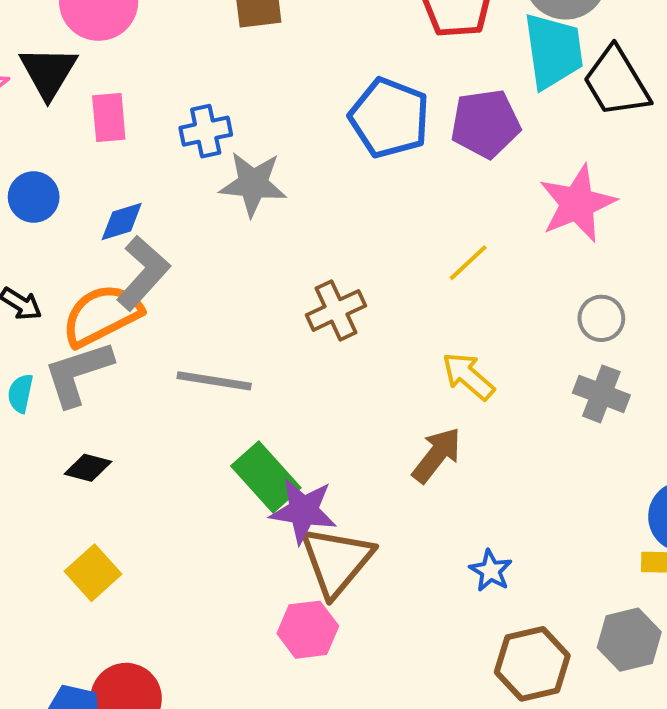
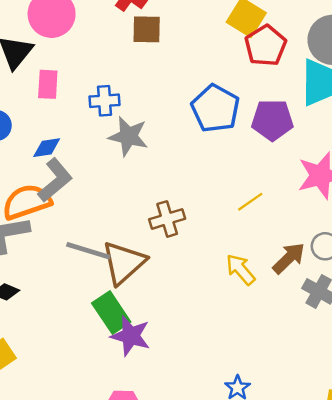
brown arrow: (437, 455) -> (289, 258), moved
brown triangle: (336, 561) -> (124, 263), moved

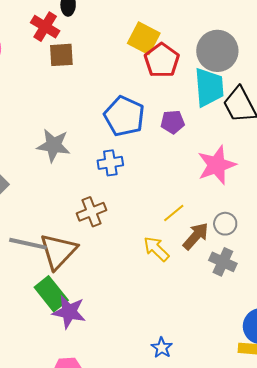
blue cross: (105, 101) -> (110, 163), moved
purple pentagon: (272, 120) -> (173, 122), size x0.7
yellow line: (250, 202) -> (174, 213), moved

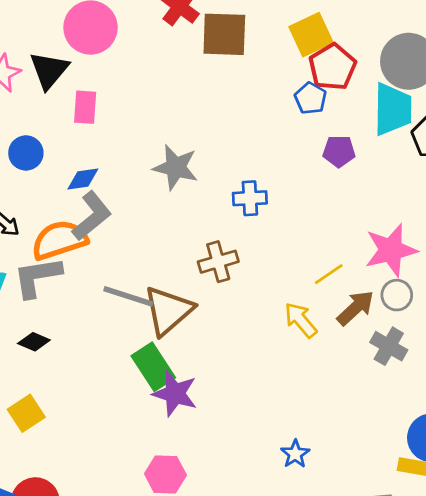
yellow square: (144, 38) -> (311, 35), turned 32
brown square: (61, 55) -> (224, 34), moved, size x1.4
blue pentagon: (124, 116) -> (311, 98), moved, size x0.6
pink star: (217, 165) -> (391, 250), moved

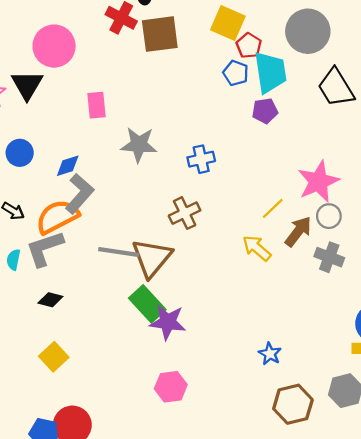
yellow square: (311, 35) -> (228, 23), turned -32
red pentagon: (332, 67) -> (249, 46), size x0.7
pink rectangle: (85, 107) -> (96, 105), moved
cyan trapezoid: (393, 109) -> (270, 72), moved

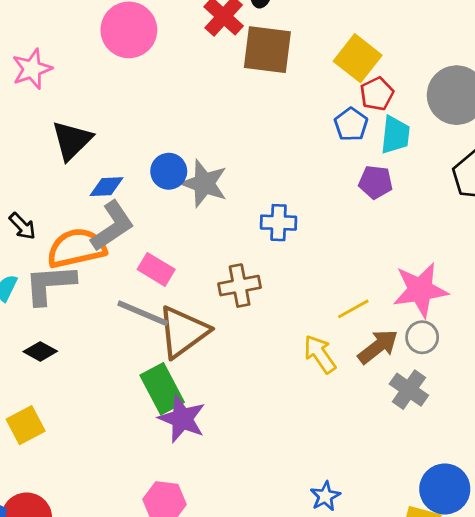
cyan trapezoid: (270, 72) -> (395, 135), size x0.7
black triangle: (27, 85) -> (72, 140), moved
pink rectangle: (96, 105) -> (156, 269), moved, turned -68
blue circle: (20, 153) -> (169, 171), moved
blue star: (270, 354) -> (325, 496), moved

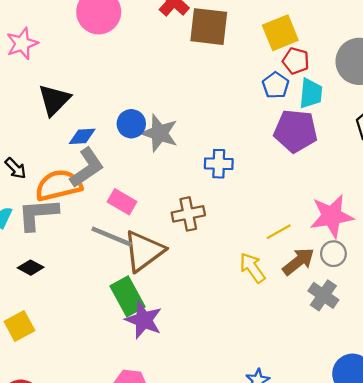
yellow square: (358, 58) -> (280, 33), turned 30
red pentagon: (377, 94) -> (296, 61), turned -30
purple pentagon: (376, 182) -> (296, 131), size x1.6

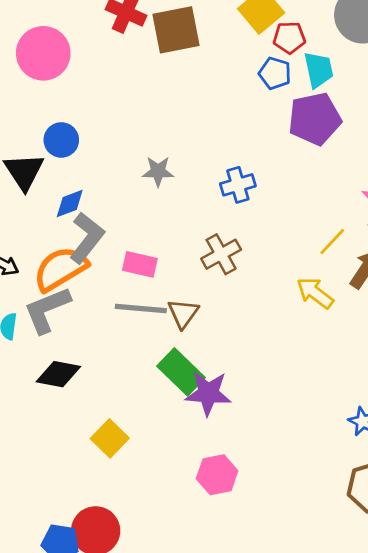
blue circle: (131, 124) -> (61, 140), moved
gray star: (159, 133) -> (158, 171), size x0.7
brown triangle: (144, 251) -> (183, 313), size x0.6
black diamond: (31, 268) -> (58, 374), size x1.4
yellow square: (19, 326) -> (110, 438), moved

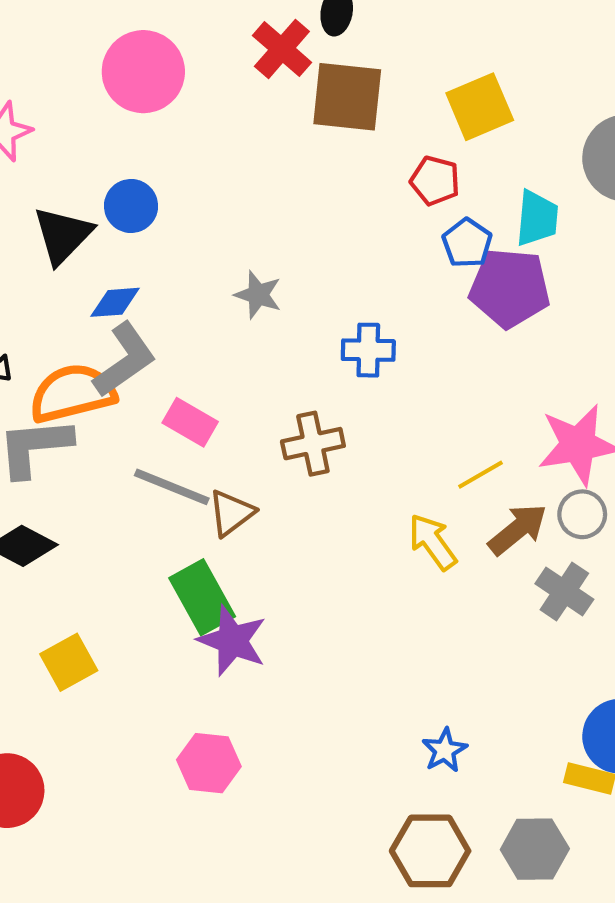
red pentagon: (289, 38) -> (435, 181), moved
blue pentagon: (275, 73) -> (467, 243), moved

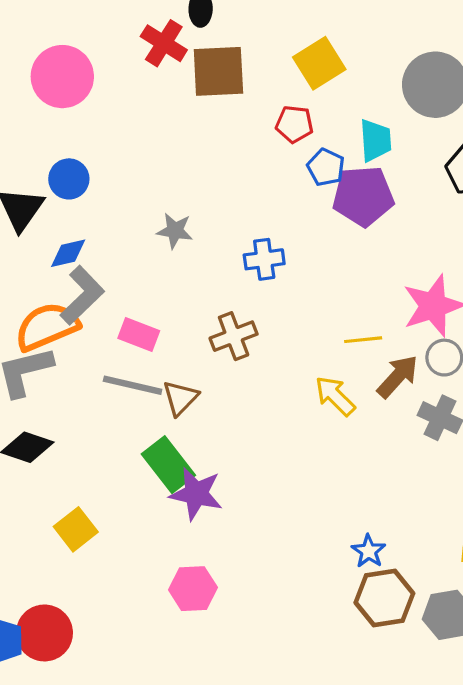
yellow line: (480, 475) -> (363, 340), turned 33
brown hexagon: (430, 851) -> (384, 598), moved

